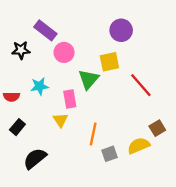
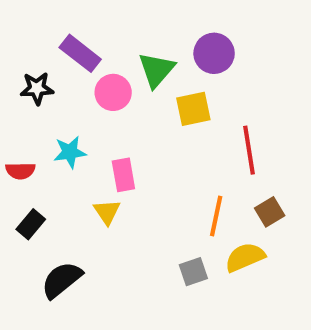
green triangle: (88, 79) -> (156, 70), moved
red line: (141, 85) -> (249, 150), turned 32
brown square: (157, 128) -> (270, 212), moved
orange line: (93, 134) -> (216, 216), moved

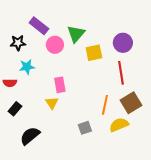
purple circle: (214, 53) -> (123, 43), moved
cyan star: (70, 152) -> (27, 67), moved
brown square: (270, 212) -> (131, 103), size x1.5
gray square: (193, 272) -> (85, 128), moved

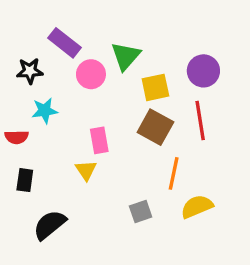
brown square: (131, 103) -> (155, 127), moved, turned -30
black rectangle: (15, 109) -> (25, 180), turned -32

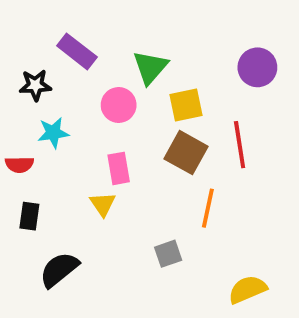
purple circle: (203, 71) -> (257, 67), moved
pink circle: (91, 74) -> (119, 105), moved
yellow semicircle: (197, 207) -> (247, 289), moved

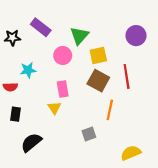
black star: (35, 85) -> (12, 38), moved

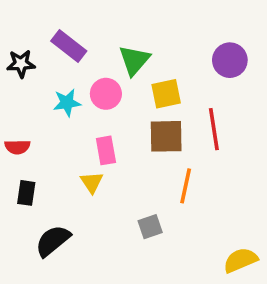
cyan star: (28, 70) -> (67, 103), moved
brown square: (98, 81) -> (166, 136), turned -30
yellow semicircle: (131, 153) -> (240, 260), moved

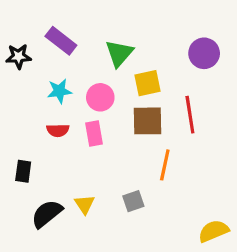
pink circle: (106, 94) -> (100, 97), moved
red semicircle: (17, 147) -> (58, 130), moved
yellow triangle: (92, 182) -> (85, 204), moved

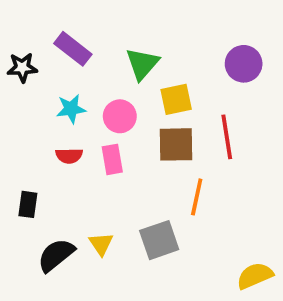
gray square: (133, 201) -> (159, 240), size x1.5

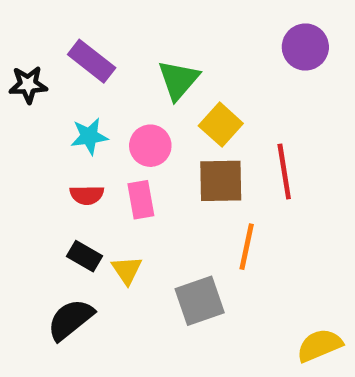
purple circle: (244, 64) -> (305, 47), moved
yellow square: (176, 99) -> (221, 125), turned -36
black rectangle: (28, 204) -> (85, 256), moved, turned -68
yellow triangle: (101, 244) -> (127, 270), moved

